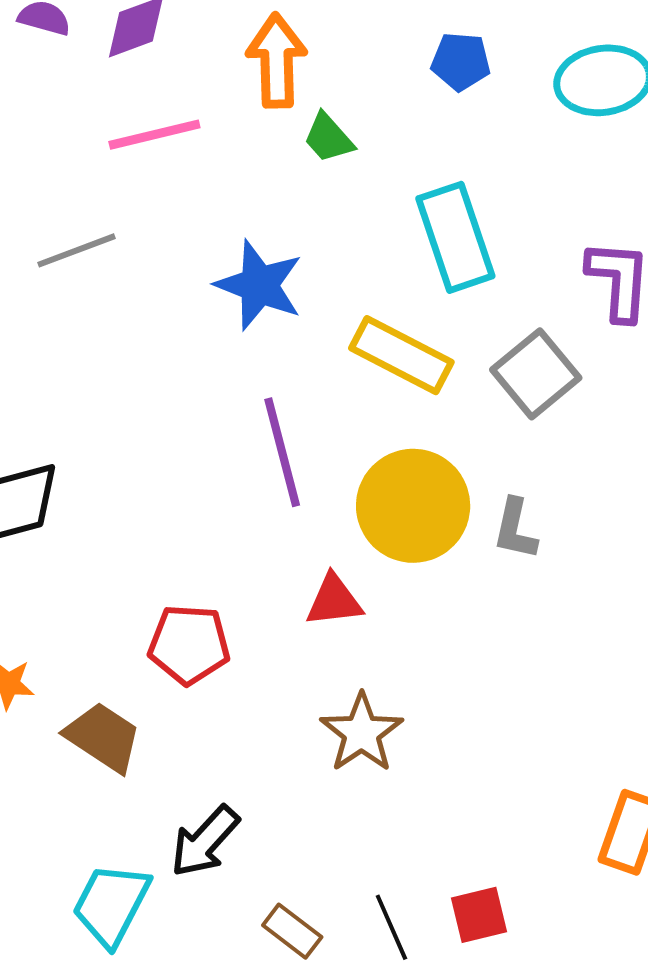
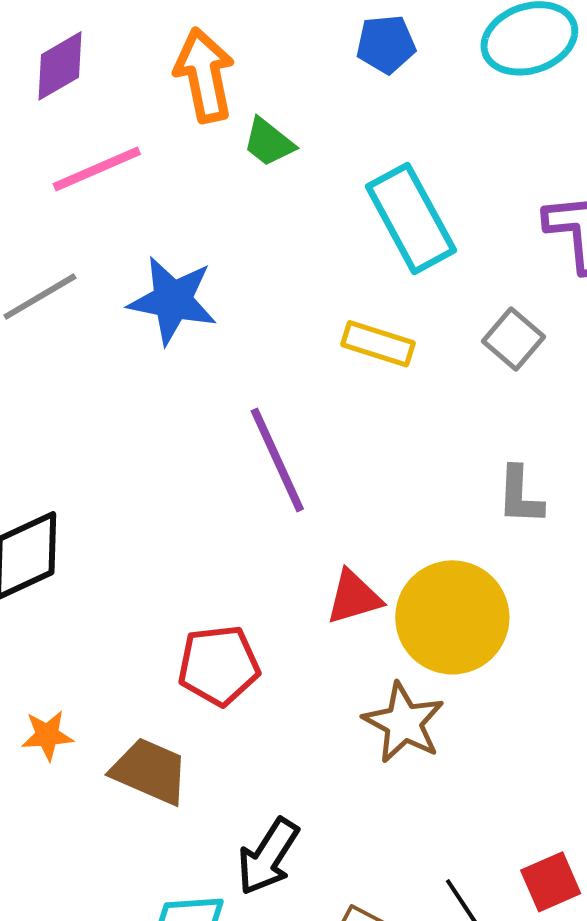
blue star: (259, 285) -> (173, 300), moved
yellow rectangle: (401, 355) -> (378, 344), size x0.7
gray square: (536, 374) -> (514, 339), size x0.7
yellow circle: (413, 506) -> (452, 617), moved

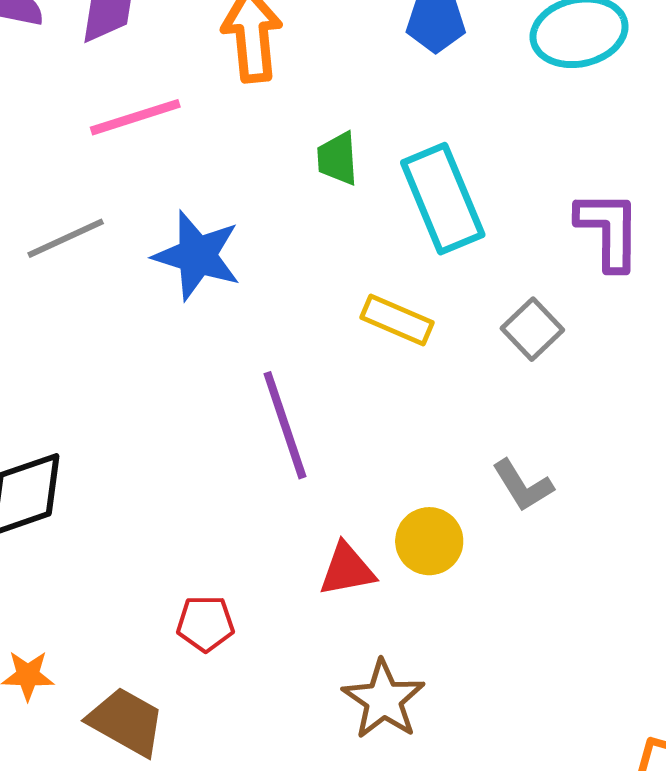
green trapezoid: (269, 142) -> (338, 159), moved, turned 42
gray L-shape: (520, 496) -> (523, 486), turned -40
yellow circle: (452, 617) -> (429, 541), moved, size x0.6
red pentagon: (219, 665) -> (205, 623), size x0.7

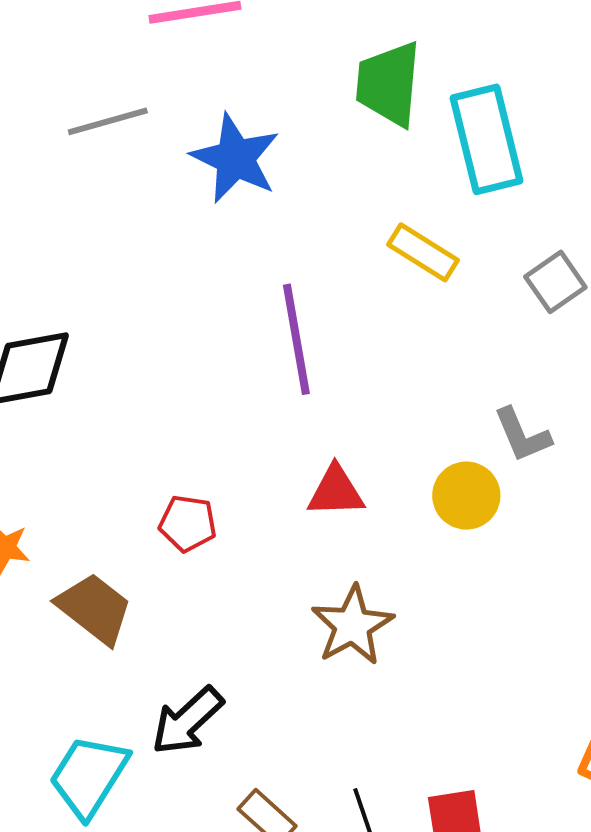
green trapezoid: (338, 159) -> (389, 84), size x1.6
yellow circle: (429, 541) -> (466, 496), moved

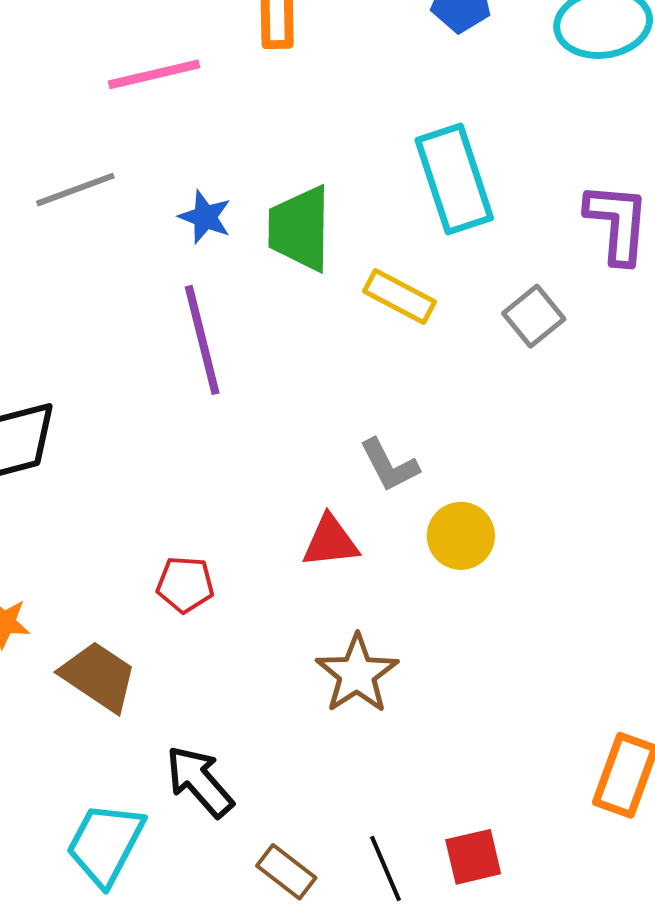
green trapezoid: (389, 84) -> (300, 229), moved
blue star: (235, 158) -> (205, 217), size x0.6
purple line: (296, 339) -> (202, 340), moved
gray L-shape: (522, 435) -> (389, 465), moved
black arrow: (187, 721) -> (200, 781), turned 96

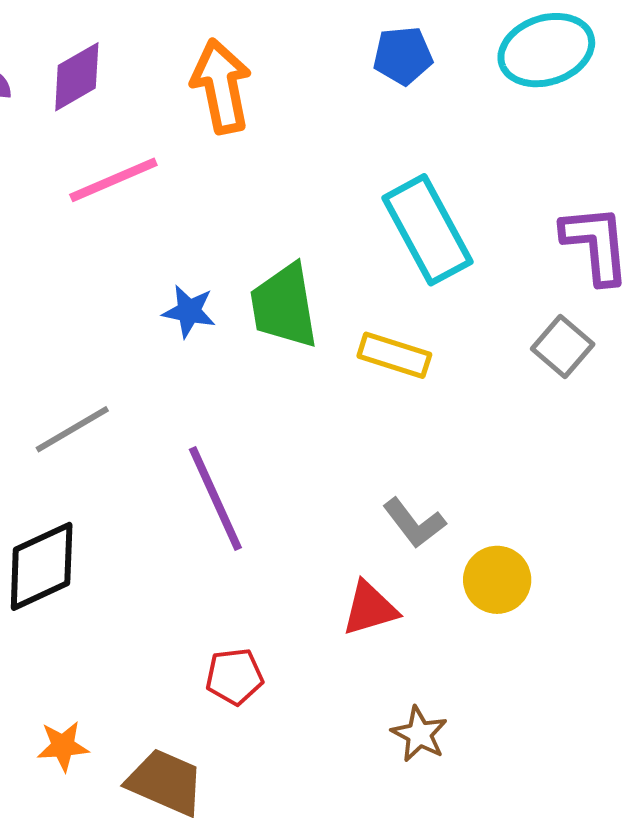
gray line: (75, 190) -> (72, 429), moved
gray square: (534, 316) -> (563, 346), moved
purple line: (202, 340) -> (215, 498), moved
brown star: (357, 674) -> (419, 734), size x0.7

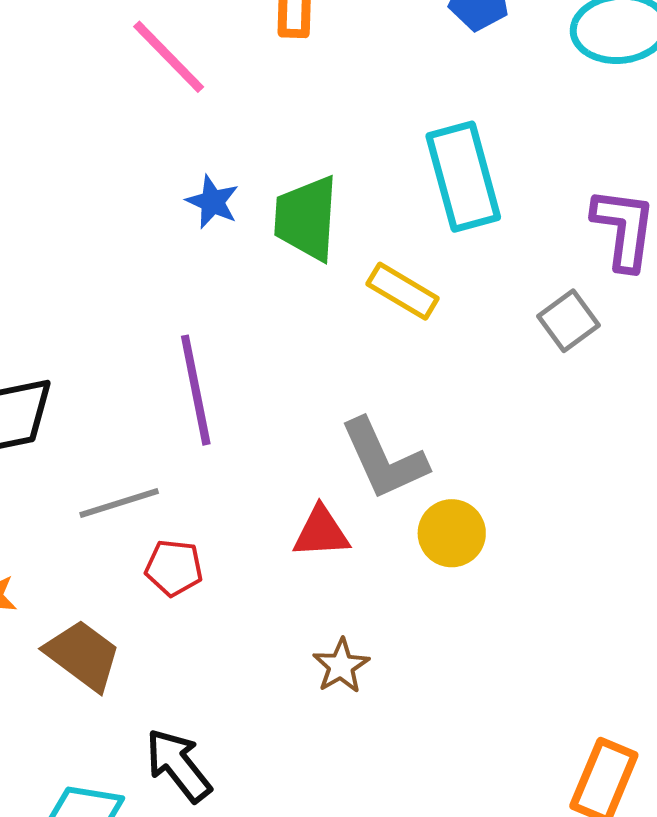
pink line: (113, 180) -> (169, 57), turned 56
gray line: (72, 429) -> (119, 503), moved
gray L-shape: (414, 523) -> (384, 459), size x1.5

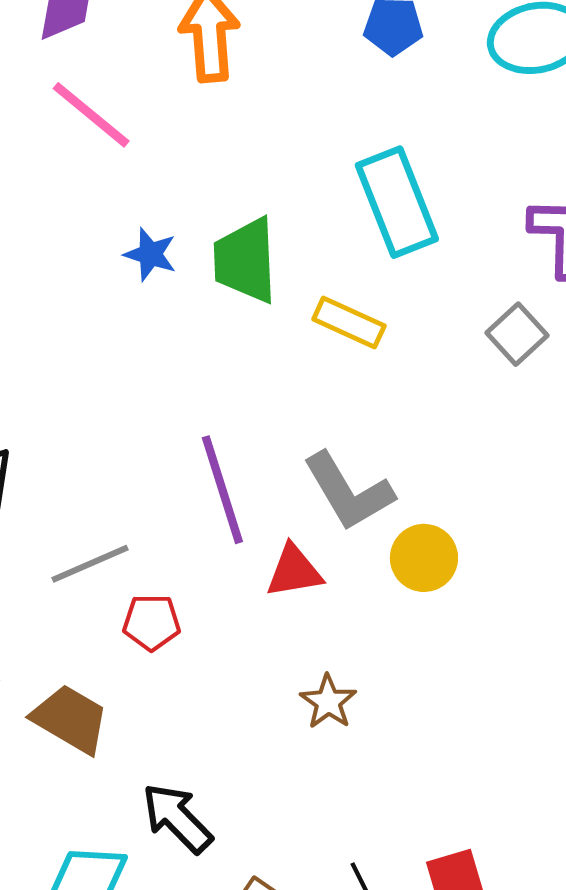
purple line: (196, 390) -> (222, 490), moved

